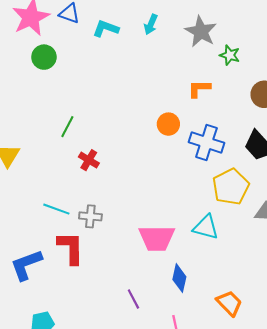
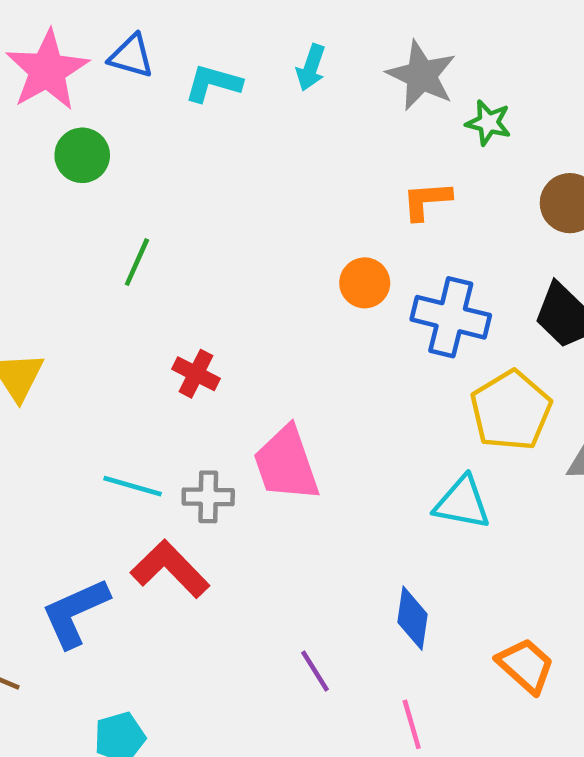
green line: (67, 127) -> (137, 262), moved
pink trapezoid: (157, 238) -> (286, 464), moved, turned 75
red L-shape: (71, 248) -> (170, 569), turned -40

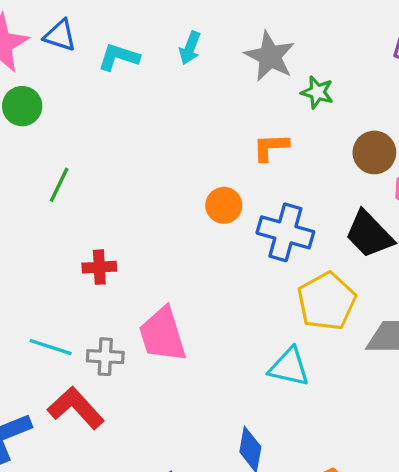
red cross: (196, 374) -> (99, 267), turned -32

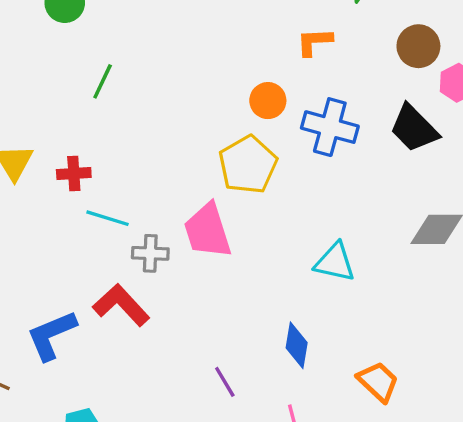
red cross: (99, 267) -> (74, 174), moved
yellow pentagon: (327, 301) -> (248, 165), moved
cyan line: (51, 347) -> (107, 218), moved

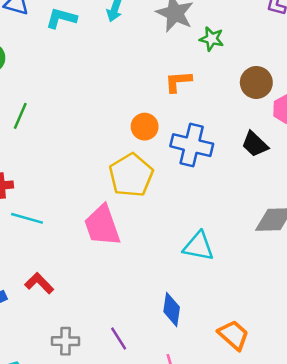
black trapezoid: (414, 128) -> (255, 144), size x0.7
gray cross: (150, 253) -> (65, 341), moved
red L-shape: (121, 305) -> (39, 283), size x0.7

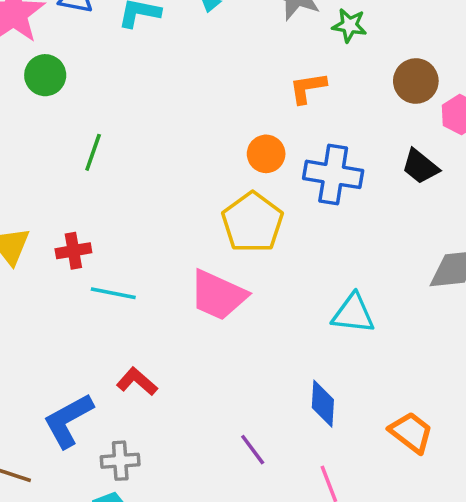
pink trapezoid: (102, 226) -> (218, 295), turned -42
gray cross: (65, 341) -> (120, 461), moved

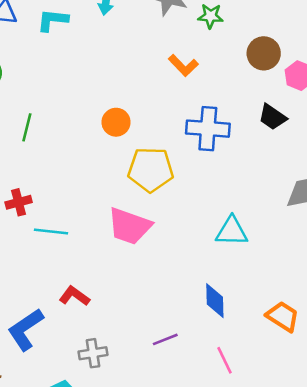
orange L-shape: (308, 88) -> (183, 65), turned -120
orange circle: (266, 154) -> (116, 122), moved
yellow pentagon: (253, 222) -> (151, 170), turned -30
purple line: (253, 450) -> (165, 339), turned -70
gray cross: (120, 461) -> (93, 353), moved

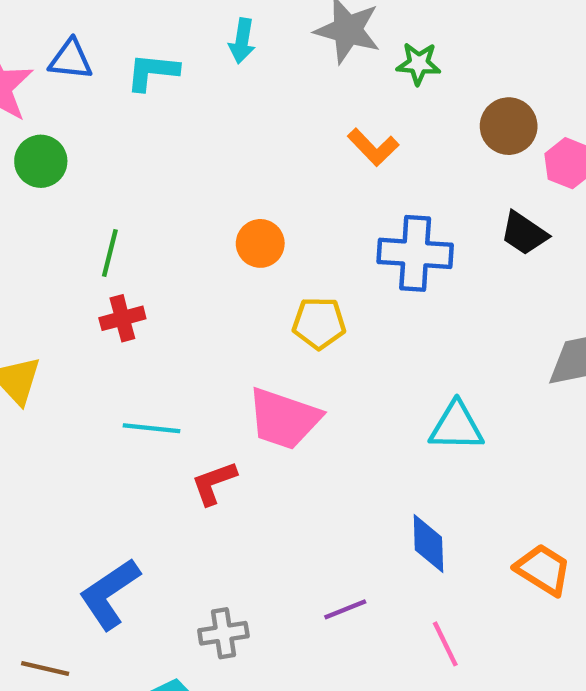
yellow pentagon: (151, 170) -> (319, 323), size x0.7
red cross: (19, 202) -> (122, 318), moved
red L-shape: (74, 296) -> (214, 483), moved, turned -56

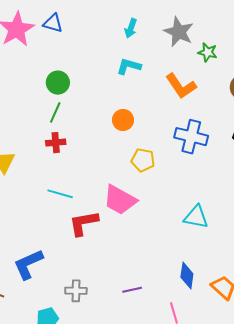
cyan L-shape: (152, 72) -> (129, 66), moved
orange L-shape: (373, 147) -> (181, 86), size x1.4
green circle: (41, 161) -> (58, 83), moved
red L-shape: (214, 483) -> (84, 223), size x1.4
blue diamond: (428, 544) -> (187, 276), moved

